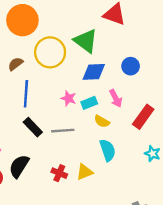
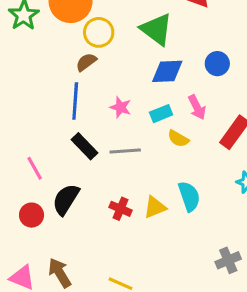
yellow circle: (50, 52) -> (99, 32), moved, size x0.7
brown semicircle: (16, 64) -> (86, 62), moved
pink star: (68, 98) -> (121, 107), moved
cyan semicircle: (108, 150) -> (189, 196), moved

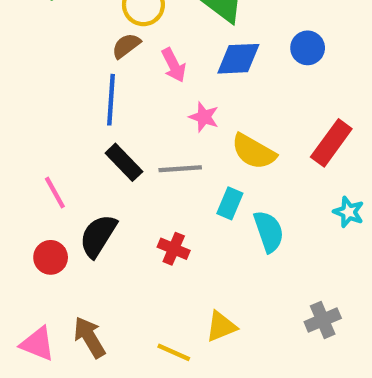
pink star: (121, 107) -> (204, 117), moved
pink arrow: (197, 107) -> (174, 65), moved
cyan rectangle: (161, 114) -> (230, 203), moved, turned -45
yellow semicircle: (178, 139) -> (254, 152), size x1.5
yellow triangle: (155, 207) -> (221, 326), moved

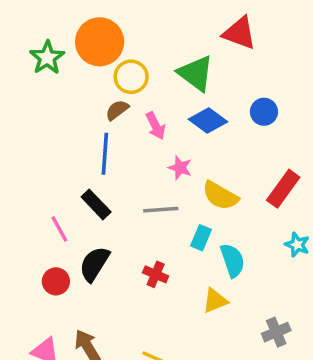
blue diamond: (238, 59) -> (208, 120), turned 39
black rectangle: (124, 162) -> (96, 204), moved
yellow triangle: (221, 326) -> (215, 301), moved

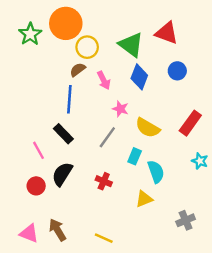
red triangle: (239, 33) -> (167, 33), moved
blue diamond: (208, 120) -> (139, 77), turned 75
gray line: (161, 210) -> (107, 137), turned -50

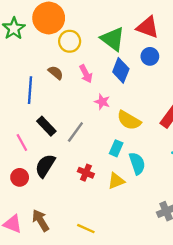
brown semicircle: (78, 70) -> (56, 73), moved, turned 77
blue circle: (177, 71) -> (150, 56), moved
blue line: (69, 99) -> (30, 90), moved
gray line: (107, 137) -> (75, 132), moved
yellow triangle: (144, 199) -> (116, 181), moved

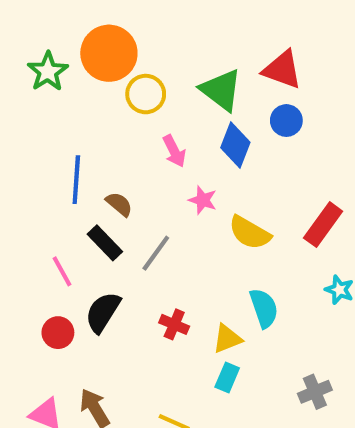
brown semicircle: (56, 73) -> (119, 204), moved
cyan rectangle: (116, 148) -> (227, 377), moved

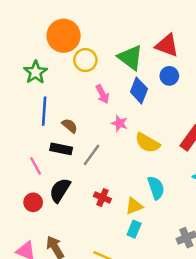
green star: (48, 72) -> (36, 72), moved
black rectangle: (105, 243) -> (61, 149), turned -35

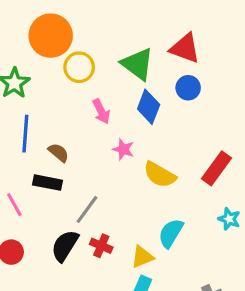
gray line: (91, 155) -> (87, 209), moved
cyan semicircle: (156, 188) -> (171, 233), turned -130
black semicircle: (60, 190) -> (65, 246), moved

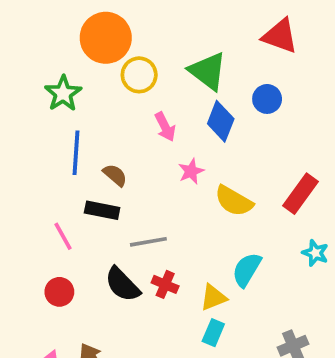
red triangle: (185, 48) -> (280, 36), moved
pink star: (123, 149) -> (191, 171), turned 30
gray line: (87, 209) -> (148, 242), turned 44
black semicircle: (65, 246) -> (122, 284), turned -76

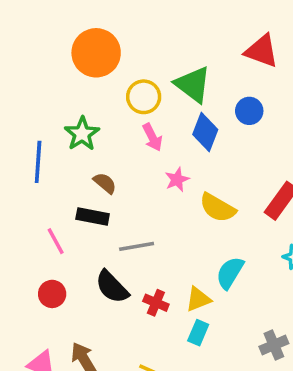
yellow circle: (139, 75) -> (144, 97), moved
green star: (63, 93) -> (82, 134), moved
blue line: (76, 153) -> (38, 162), moved
red cross: (165, 284) -> (156, 303), moved

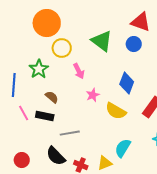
yellow circle: (144, 97) -> (62, 48), moved
blue circle: (249, 111) -> (134, 44), moved
blue diamond: (205, 132) -> (127, 83), moved
pink line: (56, 241) -> (24, 113), moved

